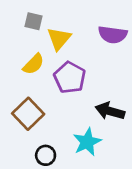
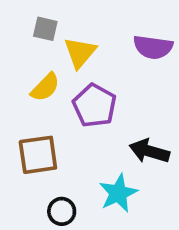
brown square: (28, 114) -> (38, 155), turned 36

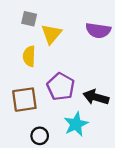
yellow semicircle: (45, 87) -> (29, 56), turned 138
purple pentagon: (95, 106) -> (61, 87), moved

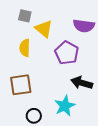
yellow triangle: (51, 34) -> (44, 29), turned -30
purple pentagon: (61, 87) -> (67, 53), moved

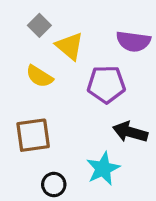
gray square: (25, 16) -> (39, 25), turned 32
yellow semicircle: (25, 48) -> (39, 76), turned -60
purple pentagon: (67, 53) -> (106, 84), turned -30

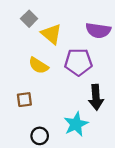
yellow semicircle: (39, 76) -> (38, 66), moved
black arrow: (130, 132) -> (96, 97), turned -110
brown square: (33, 135) -> (24, 100), size x0.6

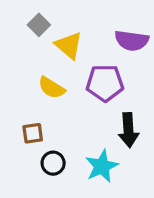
black circle: (40, 136) -> (53, 163), moved

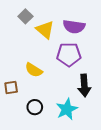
purple semicircle: (132, 41) -> (74, 27), moved
yellow semicircle: (51, 88) -> (34, 70), moved
brown square: (33, 133) -> (11, 88), moved

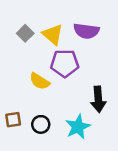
gray square: (25, 16) -> (25, 33), moved
purple pentagon: (69, 54) -> (65, 63), moved
brown square: (11, 88) -> (13, 120), moved

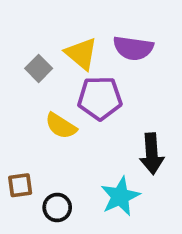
gray square: (25, 33) -> (39, 68), moved
black circle: (41, 124) -> (57, 207), moved

